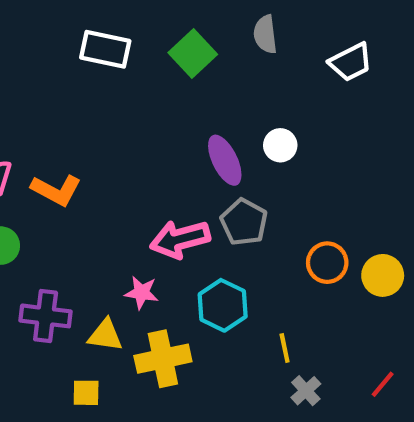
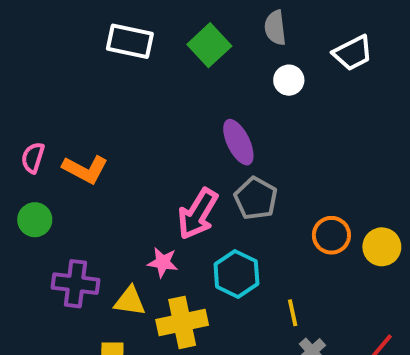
white circle: (280, 145) -> (289, 80), moved
pink arrow: (180, 239) -> (198, 214), turned -44

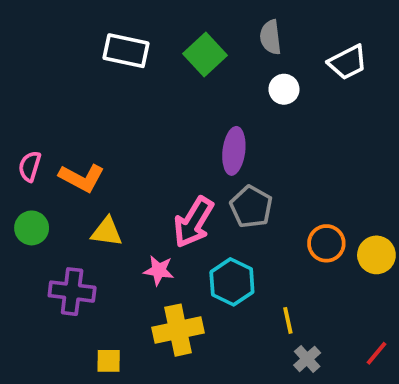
purple ellipse: (238, 142) -> (234, 151), turned 33
yellow triangle: (130, 301) -> (107, 232), moved

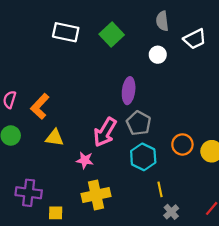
gray semicircle: (270, 37) -> (162, 21), moved
orange L-shape: (82, 178) -> (40, 106), turned 105
cyan hexagon: (232, 282) -> (143, 157), moved
purple cross: (72, 292) -> (29, 193), moved

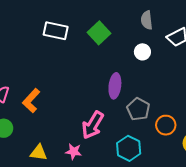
gray pentagon: (139, 123) -> (138, 109), moved
yellow triangle: (54, 138) -> (39, 153), moved
orange circle: (182, 144) -> (166, 125), moved

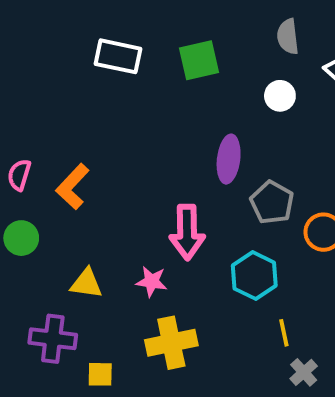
green square: (99, 33) -> (199, 60), turned 30
pink arrow: (93, 125) -> (187, 232), turned -32

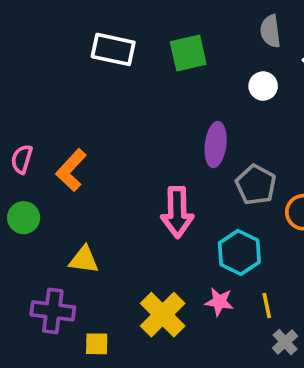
pink star: (152, 281) -> (219, 302), moved
yellow cross: (171, 343) -> (163, 315), turned -33

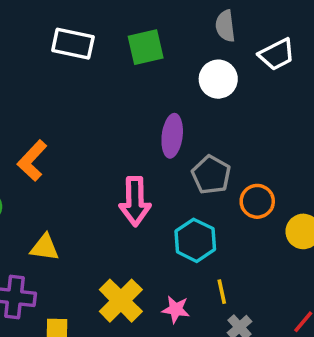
white circle: (263, 86) -> (218, 79), size x1.4
pink star: (219, 302) -> (176, 309), moved

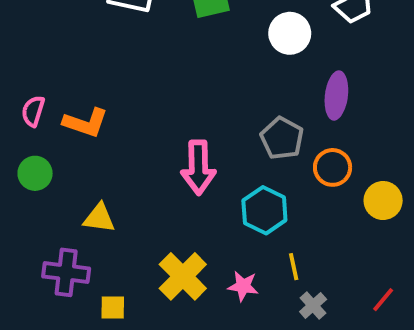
purple ellipse: (172, 136) -> (336, 96), moved
orange L-shape: (32, 161) -> (86, 123), turned -114

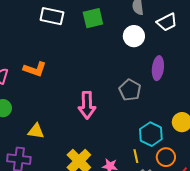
orange L-shape: (86, 123) -> (35, 69), moved
orange circle: (333, 167) -> (166, 157), moved
cyan hexagon: (264, 210) -> (151, 134), moved

